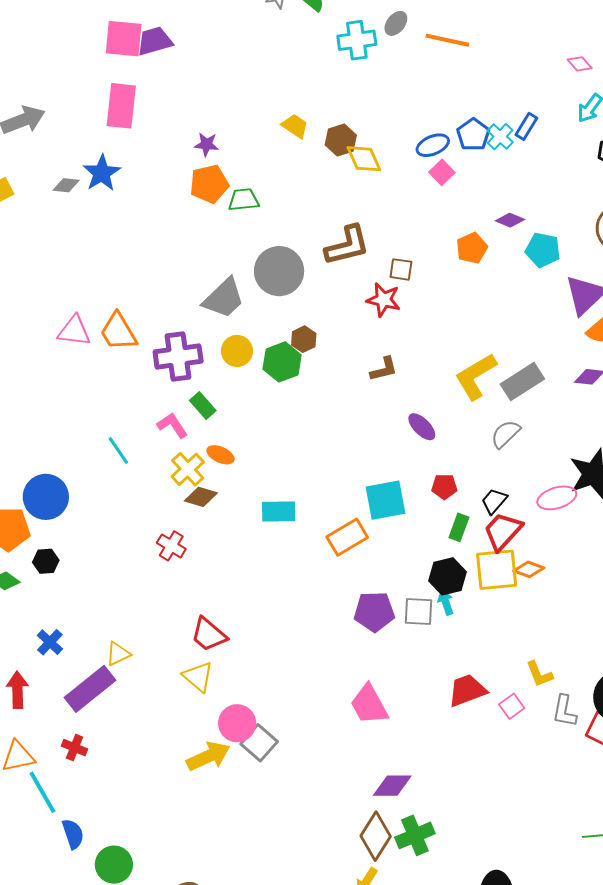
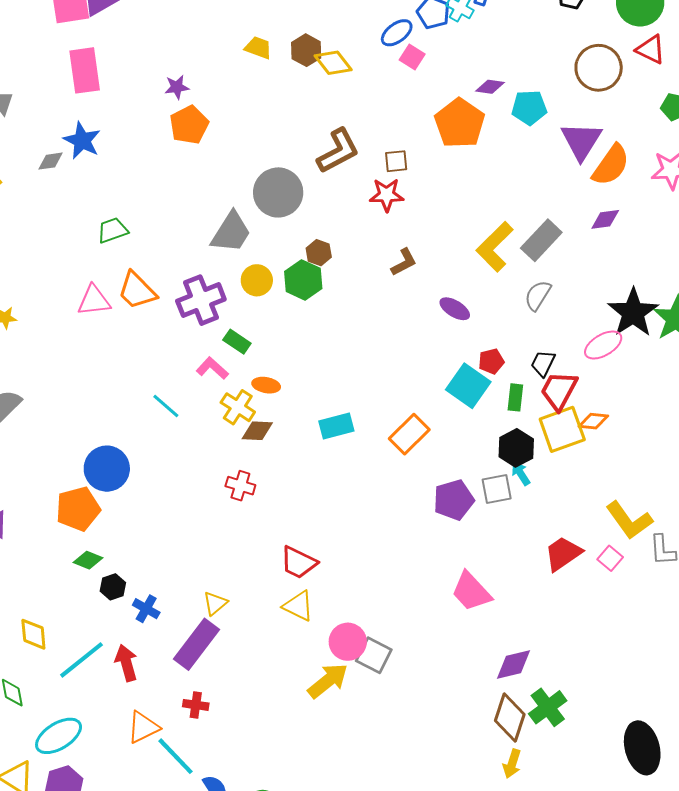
green trapezoid: (244, 200) -> (113, 230), moved
orange pentagon: (472, 248) -> (460, 123), size x1.6
cyan square: (386, 500) -> (468, 386), moved, turned -30
black hexagon: (46, 561) -> (113, 587), moved
yellow L-shape: (539, 674) -> (629, 520), size x1.6

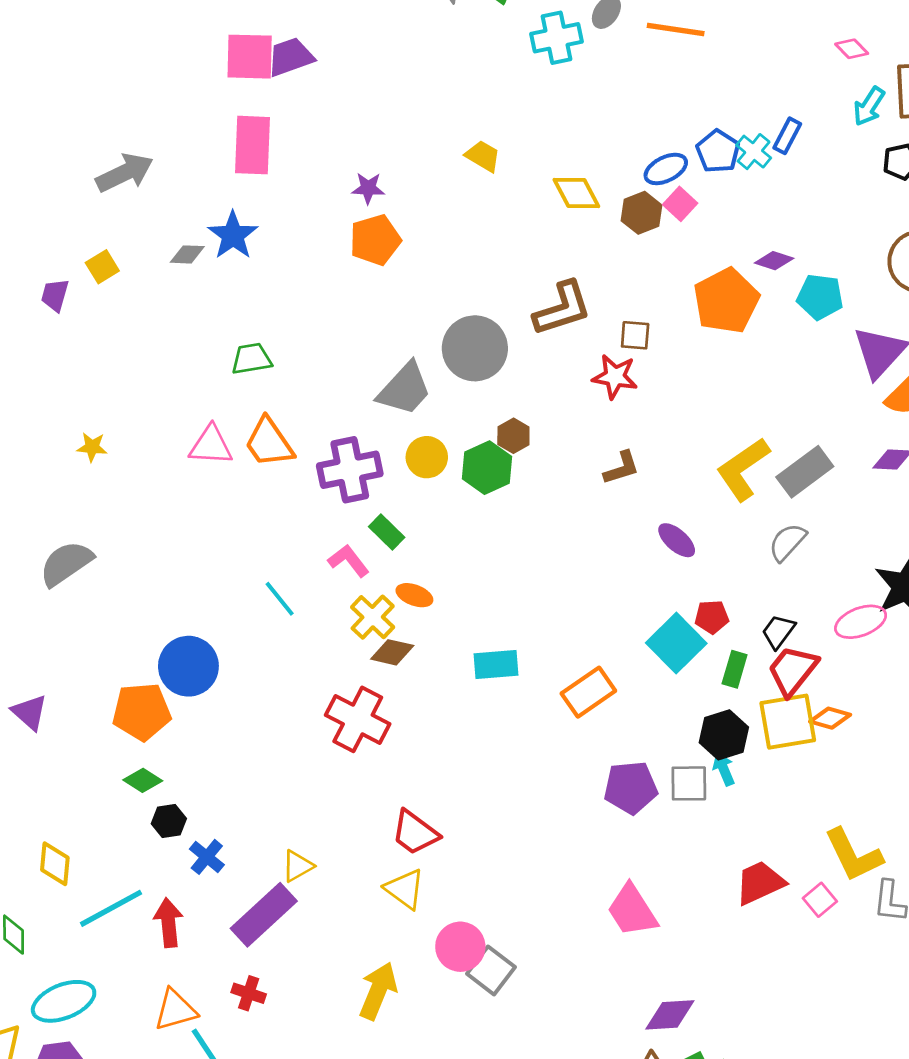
brown hexagon: (306, 50) -> (642, 213), moved
red cross: (240, 486) -> (358, 719), size x1.6
yellow arrow: (328, 681) -> (378, 991), moved, turned -39

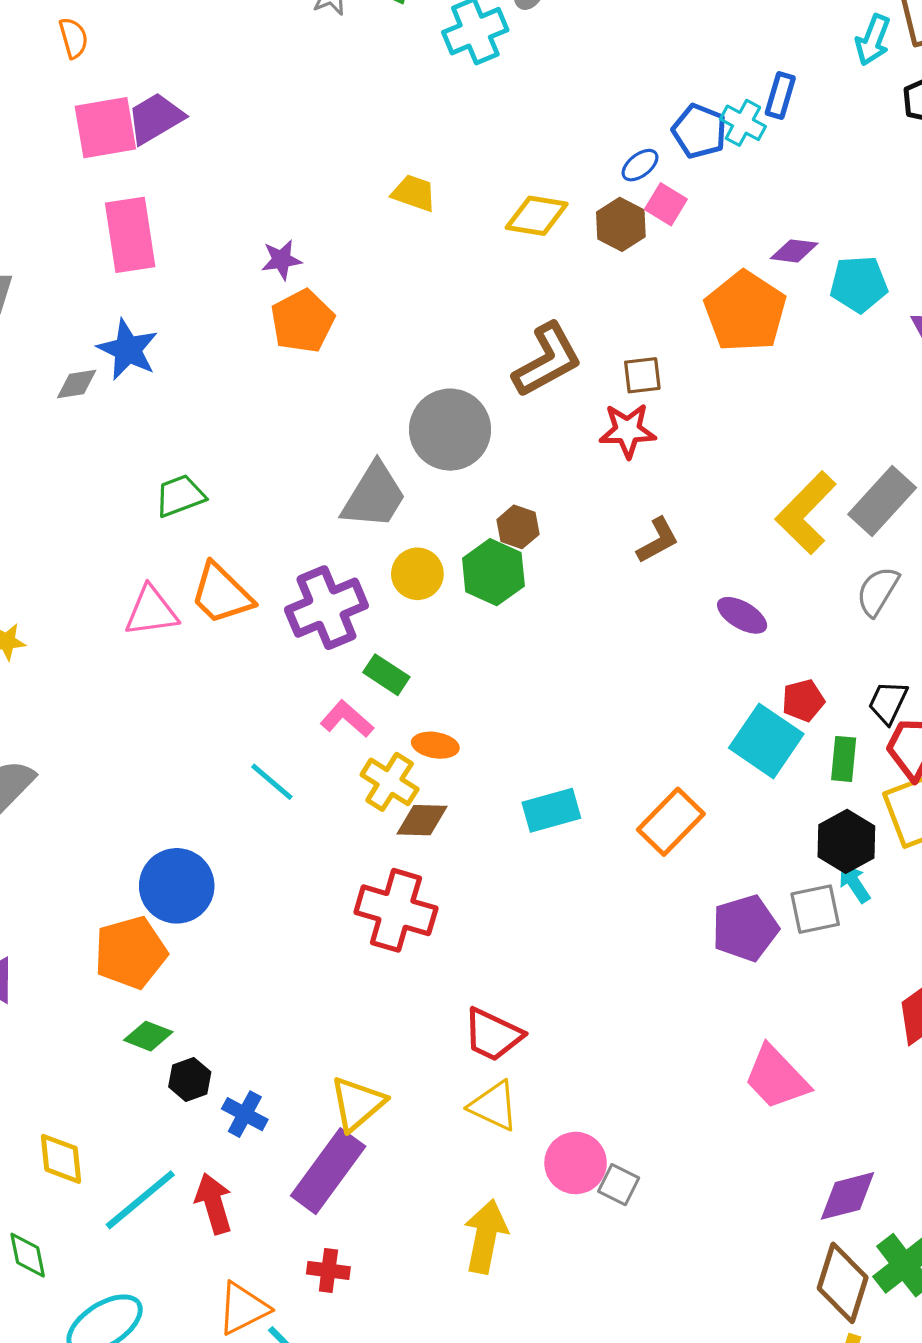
blue ellipse: (666, 169) -> (640, 165), size x0.7
yellow diamond: (576, 193) -> (537, 216), turned -42
yellow triangle: (297, 866) -> (358, 1104), size x1.4
gray square: (491, 970) -> (619, 1185), size x0.7

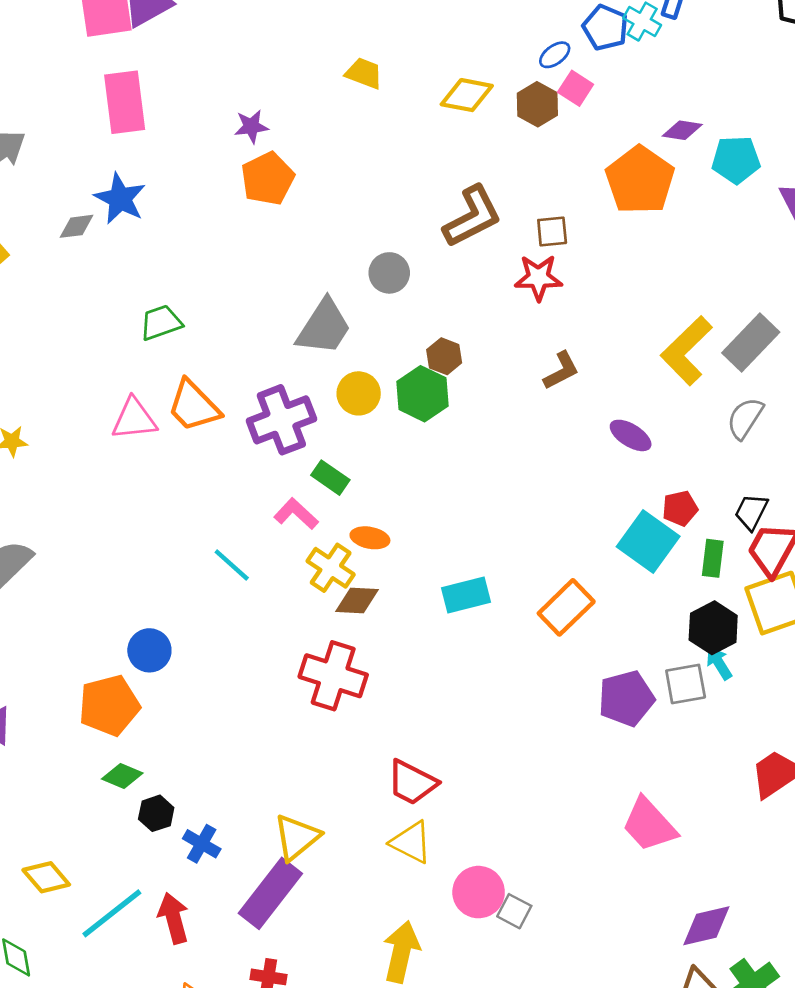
gray circle: (450, 430) -> (389, 273), size x0.6
blue circle: (177, 886) -> (149, 650), size x0.7
yellow diamond: (61, 1159) -> (46, 877), turned -36

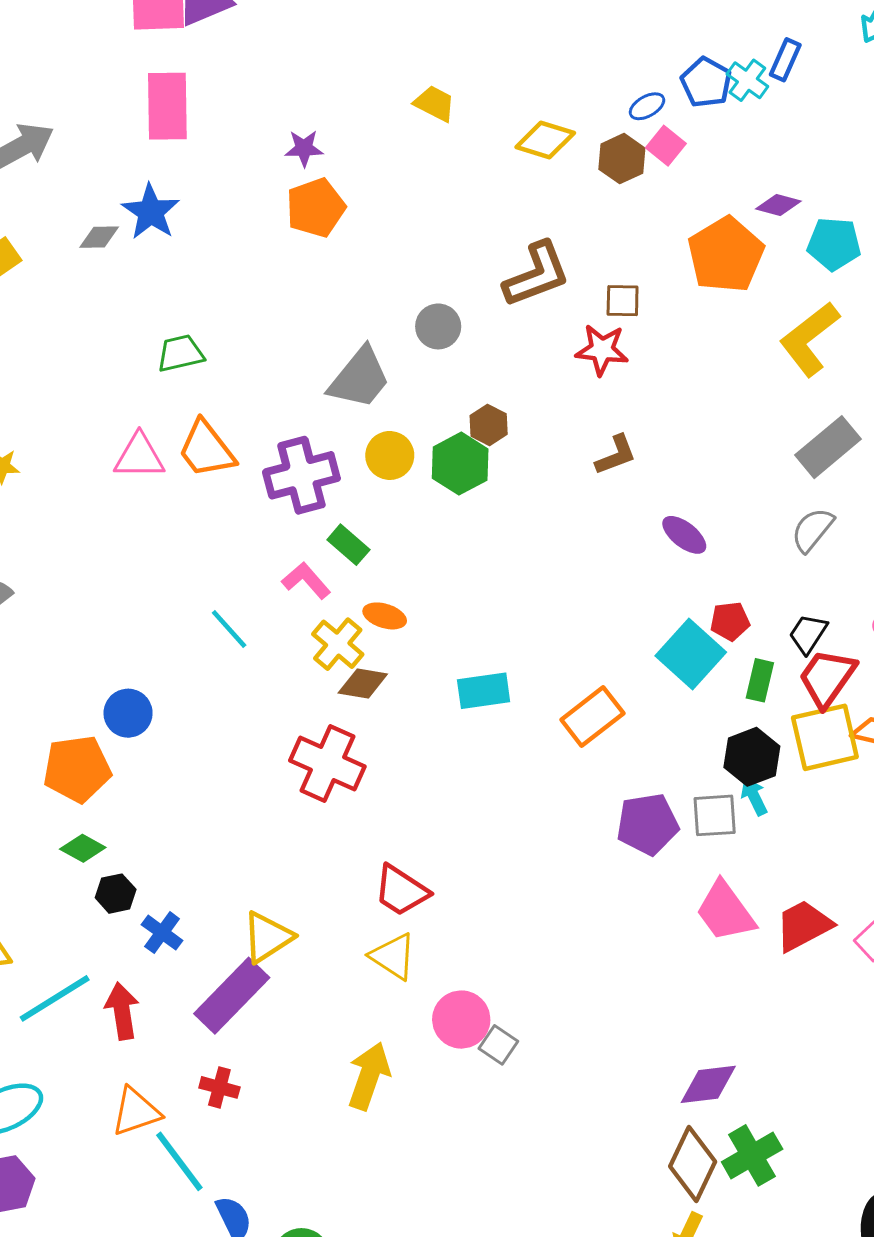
yellow L-shape: (686, 351) -> (809, 339), moved
pink trapezoid: (649, 825) -> (725, 911), moved

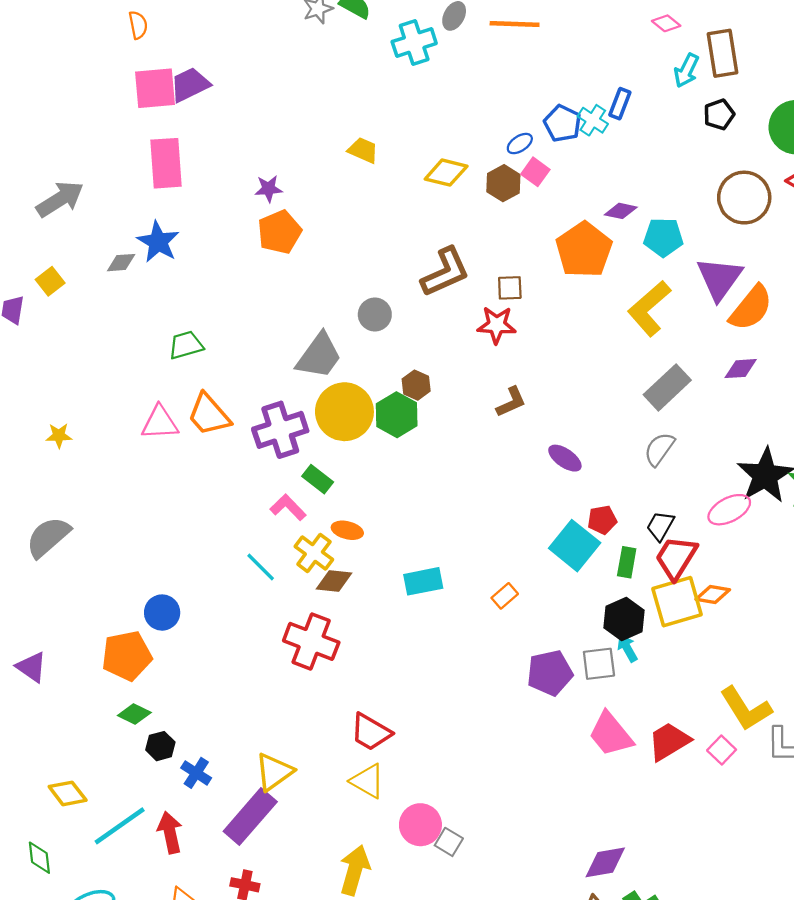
yellow circle: (390, 455) -> (344, 412), size x1.6
cyan line: (229, 629) -> (261, 567), moved
orange rectangle: (592, 717) -> (505, 596), size x0.6

